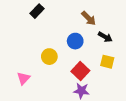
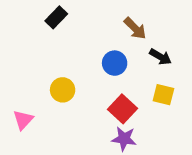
yellow circle: (49, 57) -> (63, 90), moved
pink triangle: (24, 78) -> (23, 120), moved

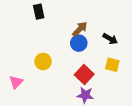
black rectangle: (56, 17) -> (39, 12), turned -56
brown arrow: (135, 28) -> (80, 29), moved, turned -91

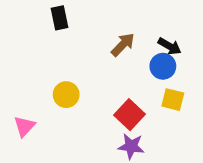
black arrow: (110, 39) -> (170, 46), moved
blue circle: (79, 43) -> (163, 66), moved

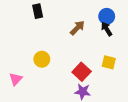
black arrow: (170, 46) -> (107, 29), turned -152
blue circle: (163, 66) -> (107, 16), moved

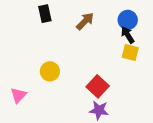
brown arrow: (77, 28) -> (85, 21), moved
yellow square: (109, 62) -> (130, 53), moved

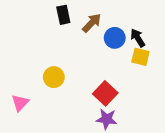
black rectangle: (45, 14) -> (63, 15), moved
blue circle: (128, 20) -> (115, 38), moved

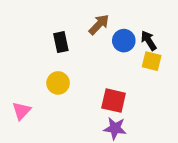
black rectangle: (63, 15) -> (61, 42), moved
red square: (105, 93) -> (114, 101), turned -30

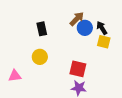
brown arrow: (99, 25) -> (77, 19), moved
pink triangle: (21, 111) -> (15, 76), turned 40

